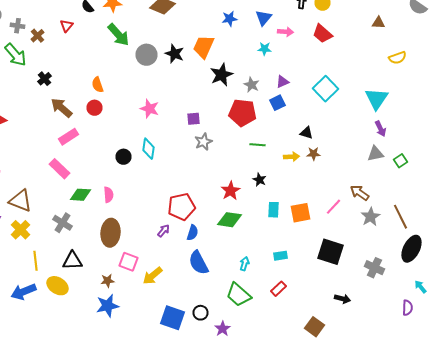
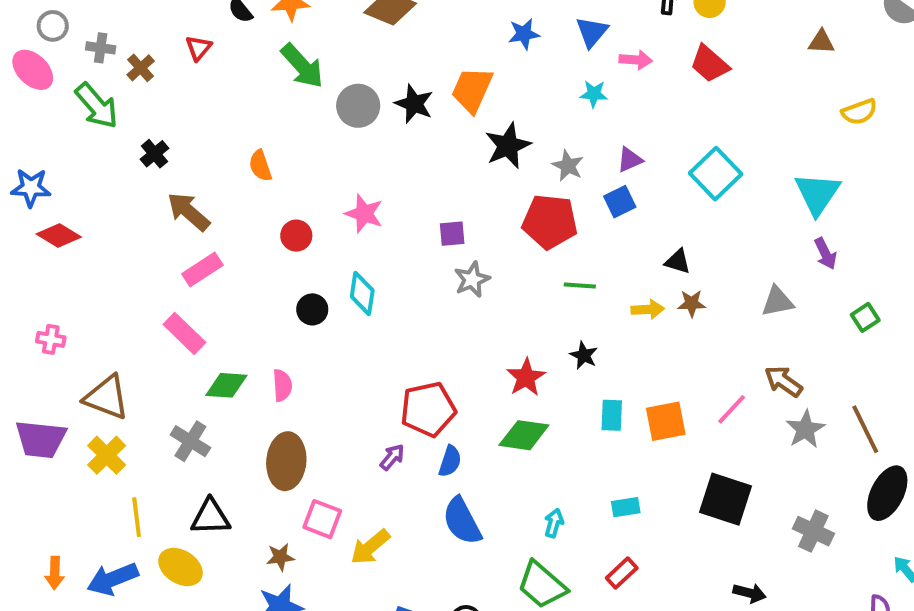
red circle: (94, 108) -> (296, 236), moved
gray triangle: (376, 154) -> (777, 301), moved

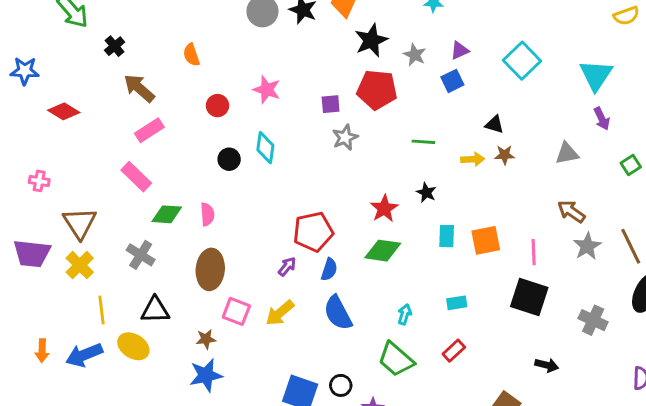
red pentagon: (550, 222) -> (377, 90), moved
red diamond: (59, 236) -> (64, 111), moved
brown triangle: (107, 397) -> (80, 223), turned 36
pink line: (732, 409) -> (534, 252), moved, turned -45
yellow arrow: (370, 547) -> (280, 313), moved

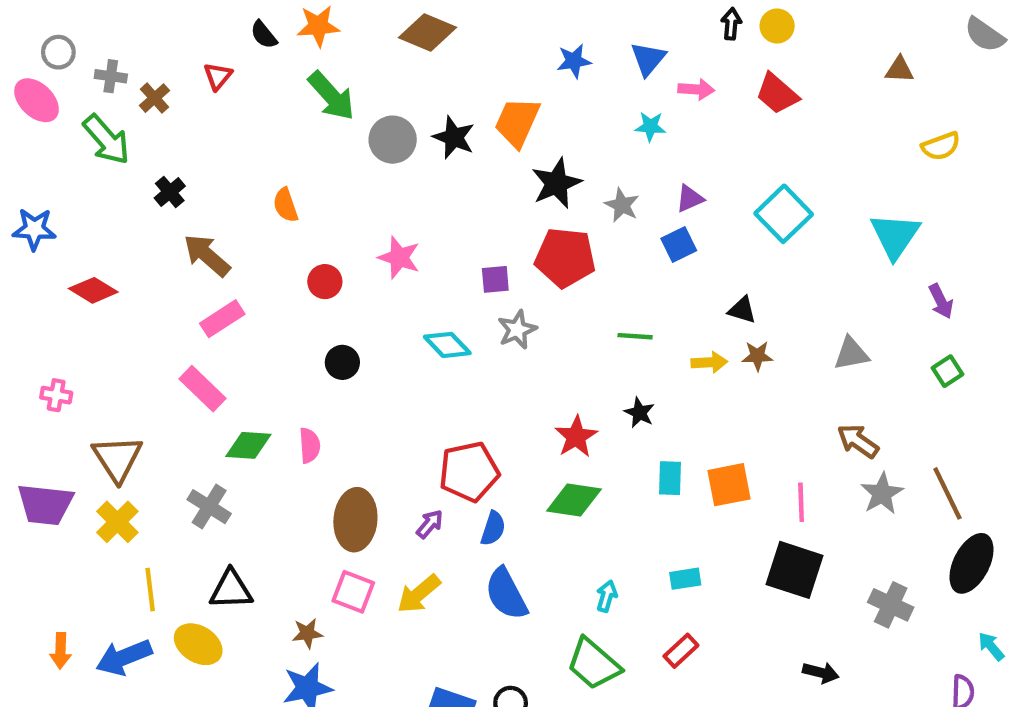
purple arrow: (602, 119) -> (941, 301), moved
cyan diamond: (265, 148) -> (447, 345), moved, turned -52
brown ellipse: (210, 269) -> (355, 520), moved

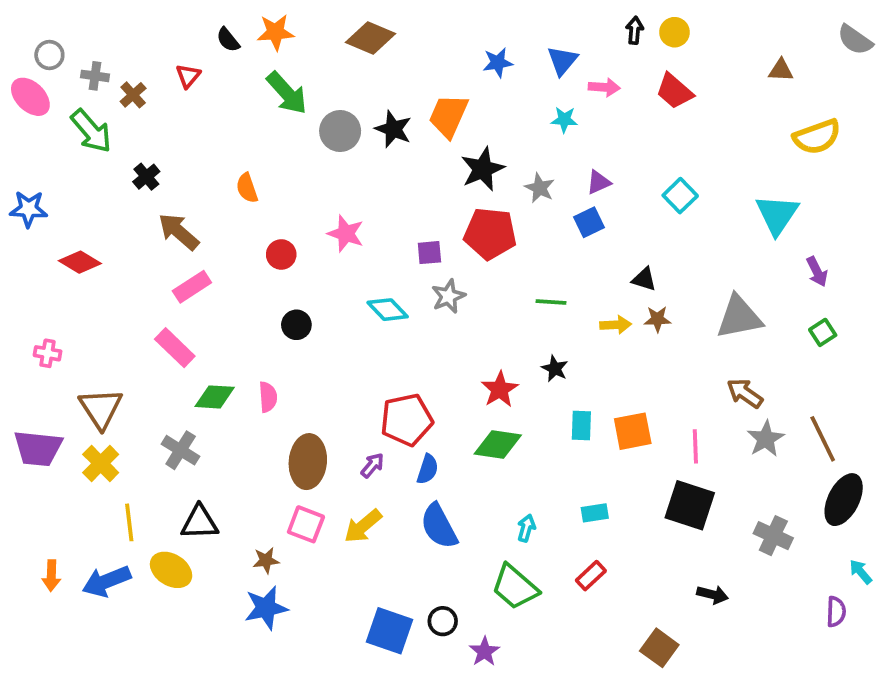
yellow semicircle: (941, 146) -> (817, 137), size x1.4
cyan square: (784, 214) -> (680, 196), size x0.7
gray triangle: (851, 354) -> (739, 317), size x1.5

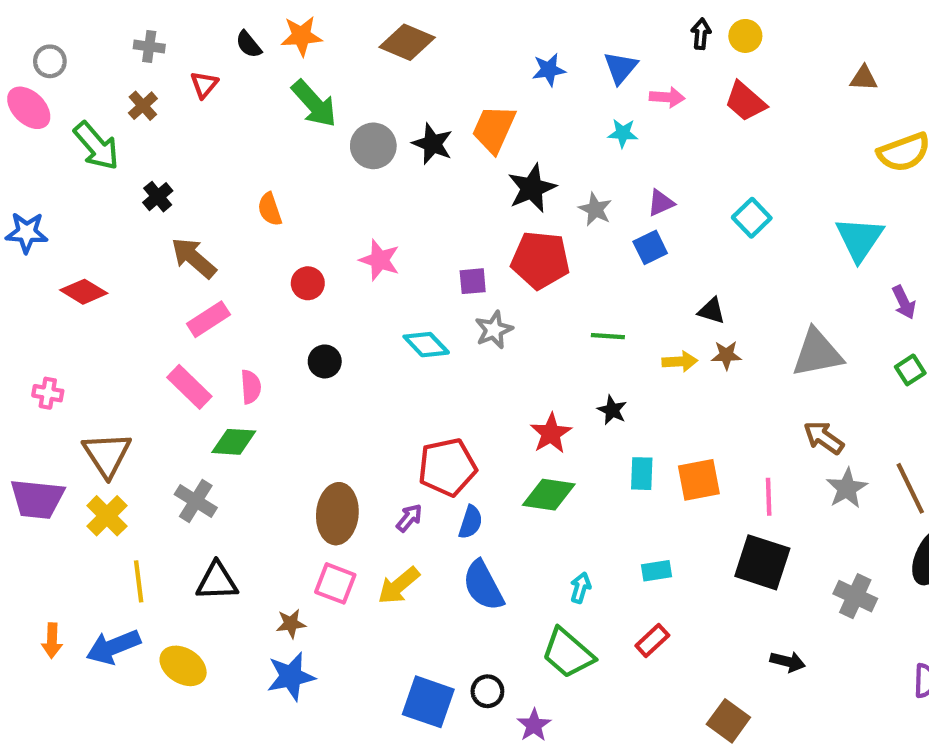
gray cross: (95, 76) -> (149, 47), moved
pink semicircle: (268, 397) -> (251, 387), moved
yellow ellipse: (171, 570) -> (183, 666), moved

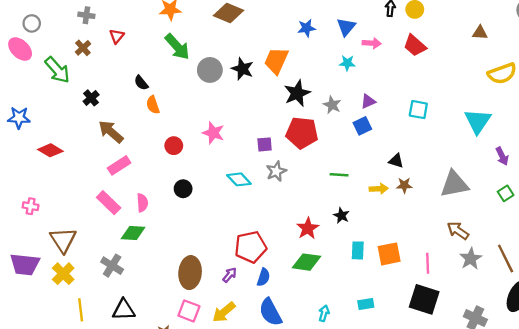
black semicircle: (249, 44) -> (141, 83), moved
cyan square: (752, 218) -> (418, 110), turned -36

